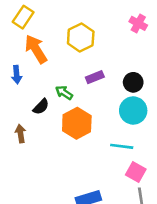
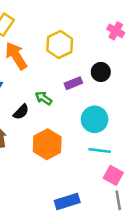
black circle: (133, 82) -> (101, 72), moved
cyan circle: (133, 111) -> (95, 119), moved
orange hexagon: (77, 123) -> (47, 144), moved

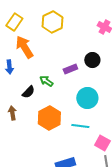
yellow hexagon: (60, 45) -> (52, 22), moved
cyan line: (100, 150) -> (80, 126), moved

